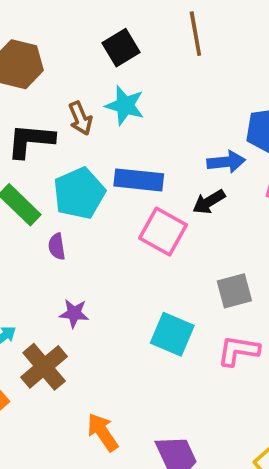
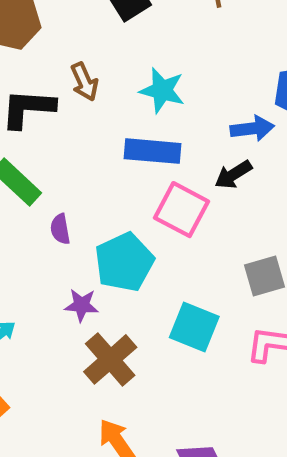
cyan star: (125, 105) -> (162, 90), moved
cyan pentagon: (79, 193) -> (124, 262), moved
brown cross: (44, 367) -> (110, 359), moved

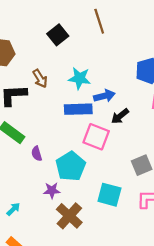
blue arrow: (252, 128) -> (104, 96), moved

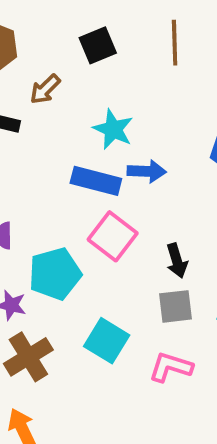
brown arrow: (40, 79) -> (45, 89), moved, turned 60
black arrow: (120, 116) -> (177, 261), moved, turned -84

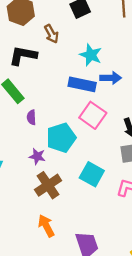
brown arrow: (45, 89) -> (51, 34), turned -72

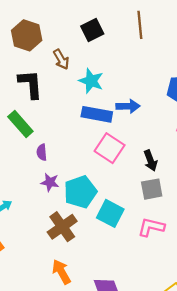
black L-shape: (23, 55) -> (30, 84), turned 76
cyan star: (91, 55) -> (91, 81), moved
cyan pentagon: (61, 138) -> (80, 192), moved
purple star: (37, 156) -> (50, 182), moved

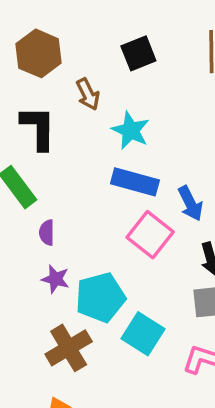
blue arrow: (128, 106) -> (190, 203), moved, turned 60

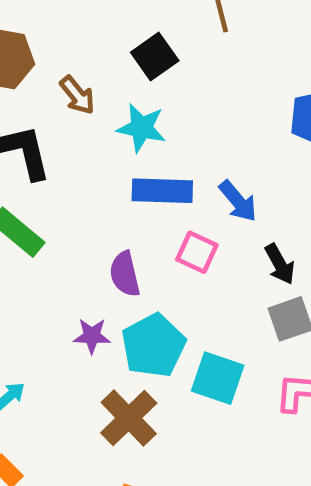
black square: (138, 53) -> (155, 56), moved
purple semicircle: (47, 233) -> (125, 274), moved, size x1.4
pink square: (150, 235) -> (197, 252), size x0.7

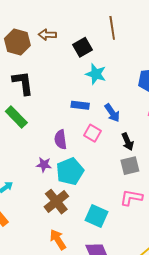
brown arrow: (77, 95) -> (47, 35), moved, turned 126
cyan star: (141, 128) -> (96, 74), moved
blue rectangle: (162, 191) -> (80, 105), size x0.7
cyan square: (218, 378) -> (96, 216), moved

